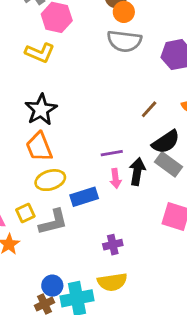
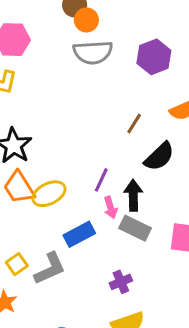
purple line: (112, 153) -> (101, 180), turned -45
gray rectangle: (169, 164) -> (135, 228), moved
yellow ellipse: (50, 180) -> (49, 194), moved

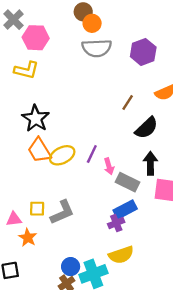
purple line: (101, 180) -> (92, 154), moved
black arrow: (133, 195) -> (150, 163), moved
blue rectangle: (79, 234) -> (125, 210), moved
yellow square: (17, 264) -> (37, 209), turned 35

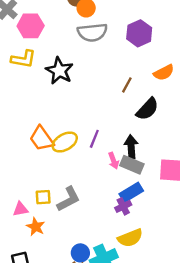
black star: (36, 118) -> (59, 71), moved
black arrow: (150, 163) -> (131, 147), moved
pink arrow: (109, 166) -> (113, 161), moved

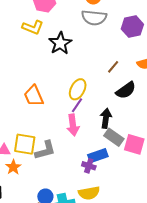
yellow ellipse: (65, 142) -> (78, 89), moved, turned -45
pink arrow: (113, 161) -> (73, 125), moved, size x1.5
gray rectangle: (132, 165) -> (114, 137), moved
yellow square: (43, 197) -> (25, 144), size x1.6
purple cross: (123, 206) -> (89, 166), turned 32

